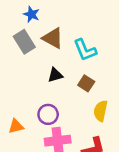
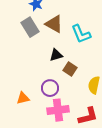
brown square: (86, 83) -> (70, 69), moved

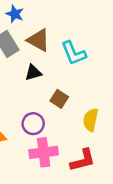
black triangle: (56, 55) -> (33, 73), moved

